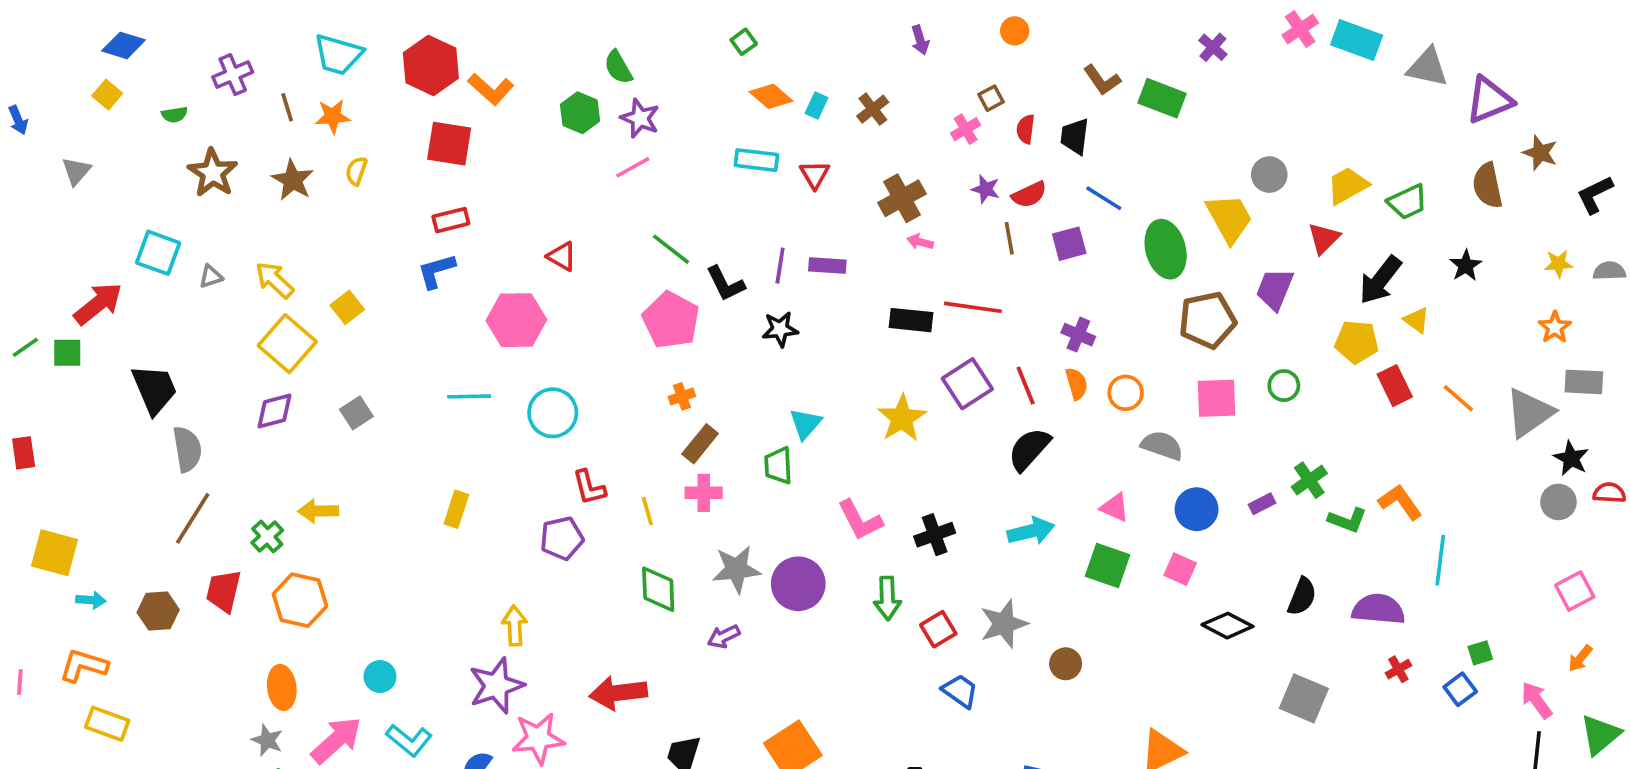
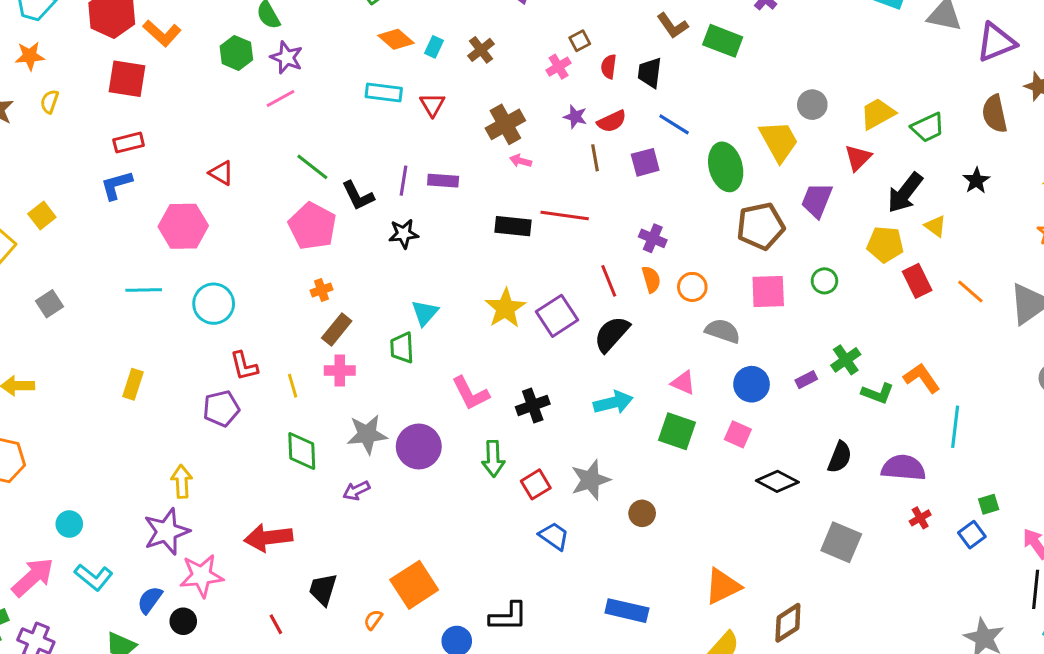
purple square: (967, 384) -> (557, 316), moved

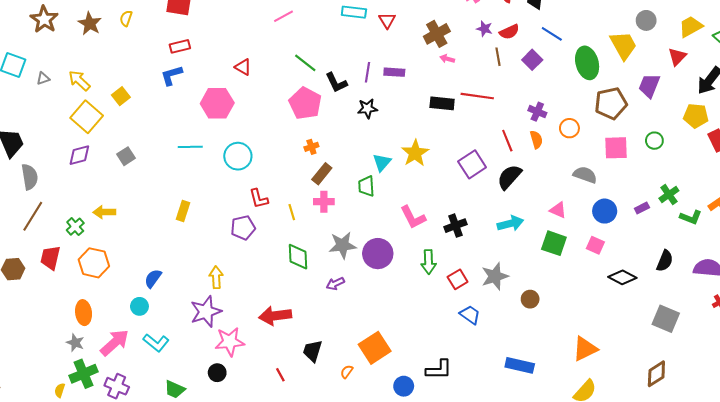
purple square: (645, 162) -> (532, 60), turned -30
orange circle: (692, 287) -> (569, 128), moved
yellow star: (505, 308) -> (415, 153), moved
blue semicircle: (150, 600) -> (153, 278), moved
brown diamond: (788, 623) -> (656, 374), moved

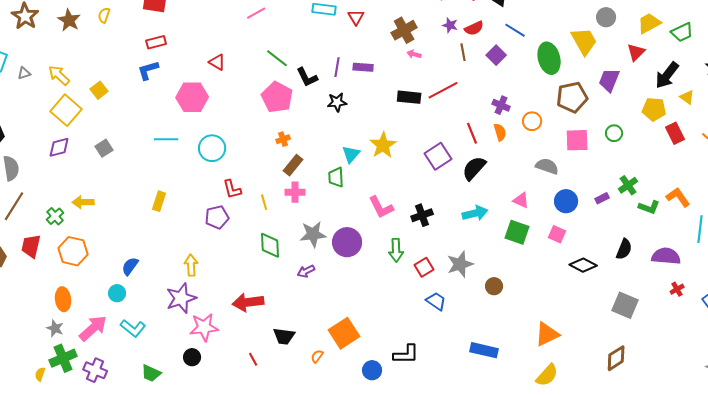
red line: (477, 96) -> (443, 90), turned -36
black trapezoid: (312, 351) -> (284, 336), turned -100

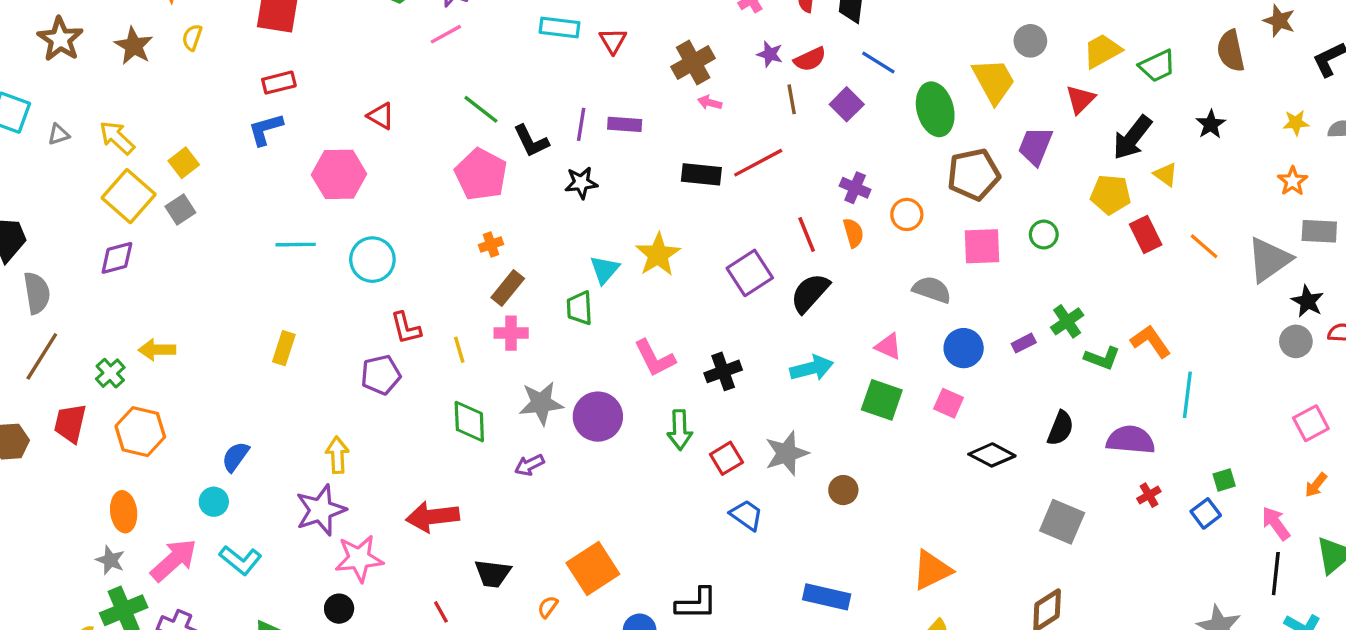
gray square: (104, 148) -> (180, 209), moved

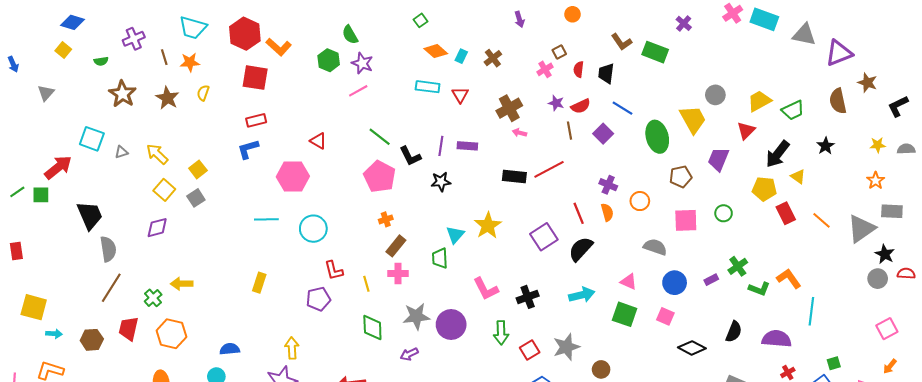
brown pentagon: (974, 174) -> (681, 177), size x0.7
yellow square: (129, 196) -> (164, 190), size x0.7
blue semicircle: (236, 457) -> (230, 349), turned 48

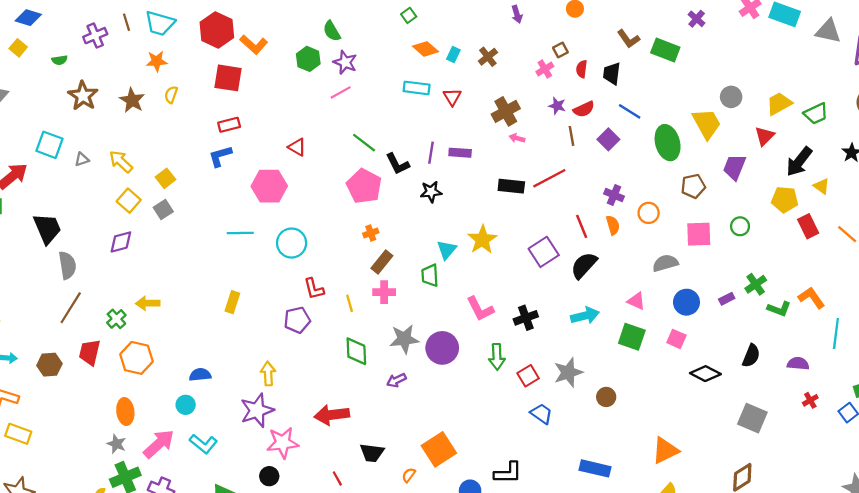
brown line: (164, 57) -> (126, 22), moved
gray semicircle: (655, 247) -> (665, 263), turned -35
purple semicircle: (777, 339) -> (798, 364), size x0.7

